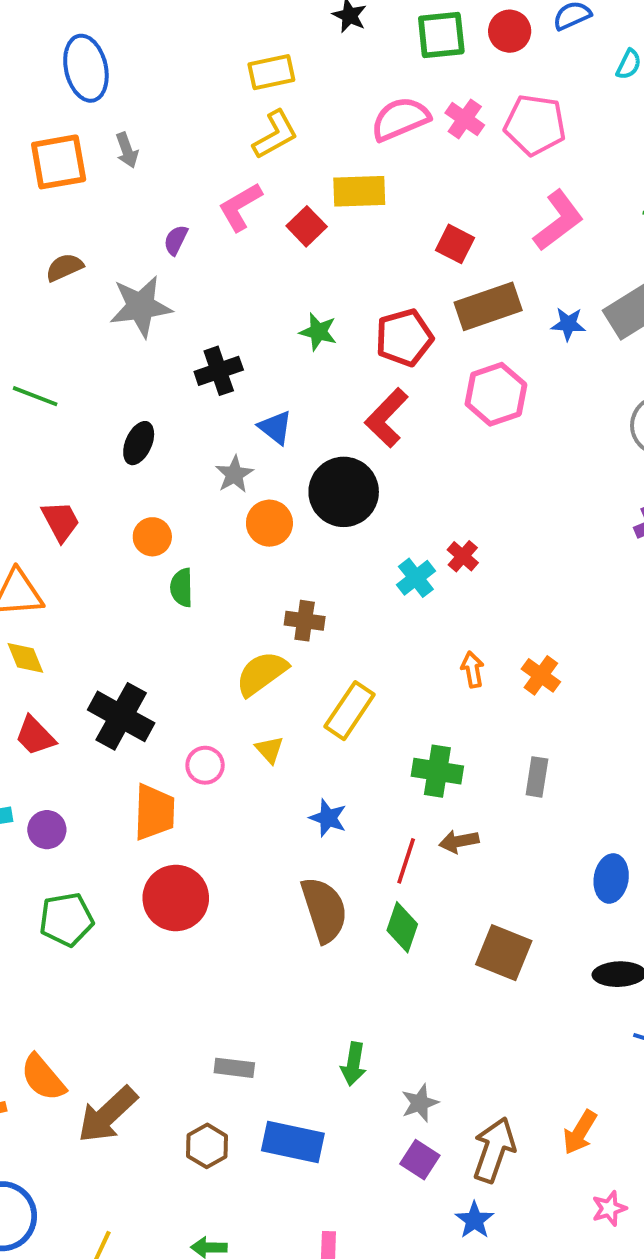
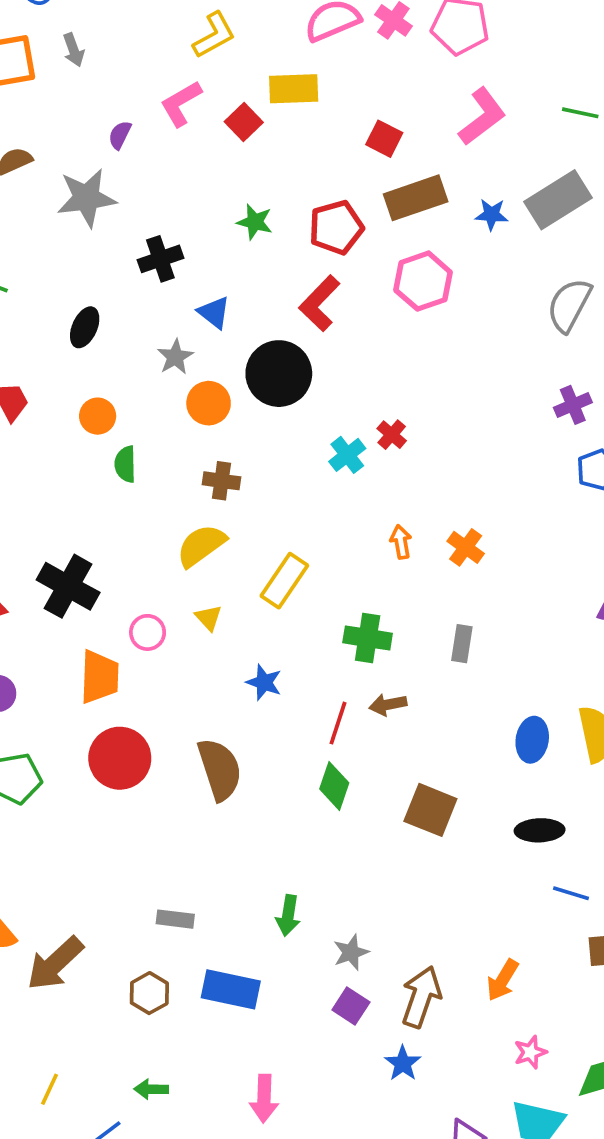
brown cross: (305, 621) -> (221, 481), moved
brown semicircle: (324, 910) -> (220, 769), moved

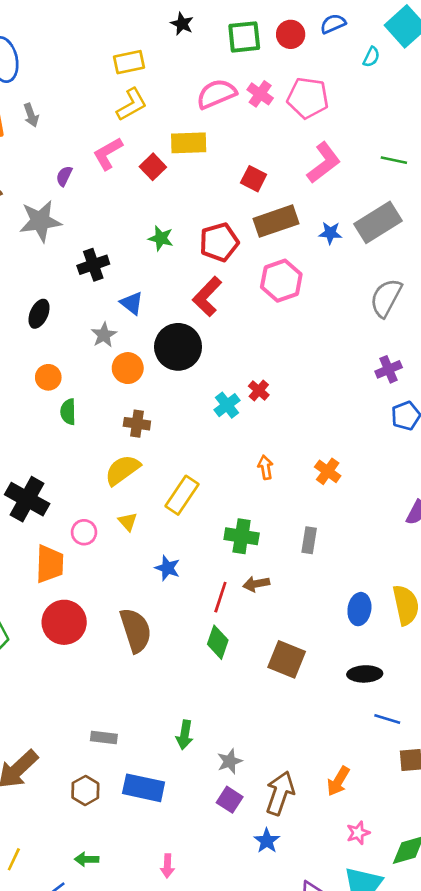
orange cross: (466, 547) -> (328, 471), moved
pink arrow: (264, 1098) -> (167, 866), size x0.7

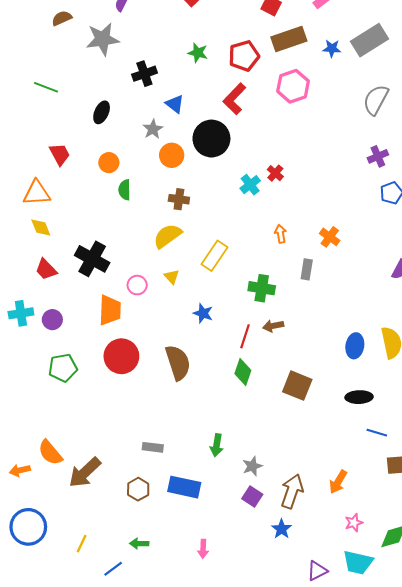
gray rectangle: (309, 540) -> (307, 269), moved

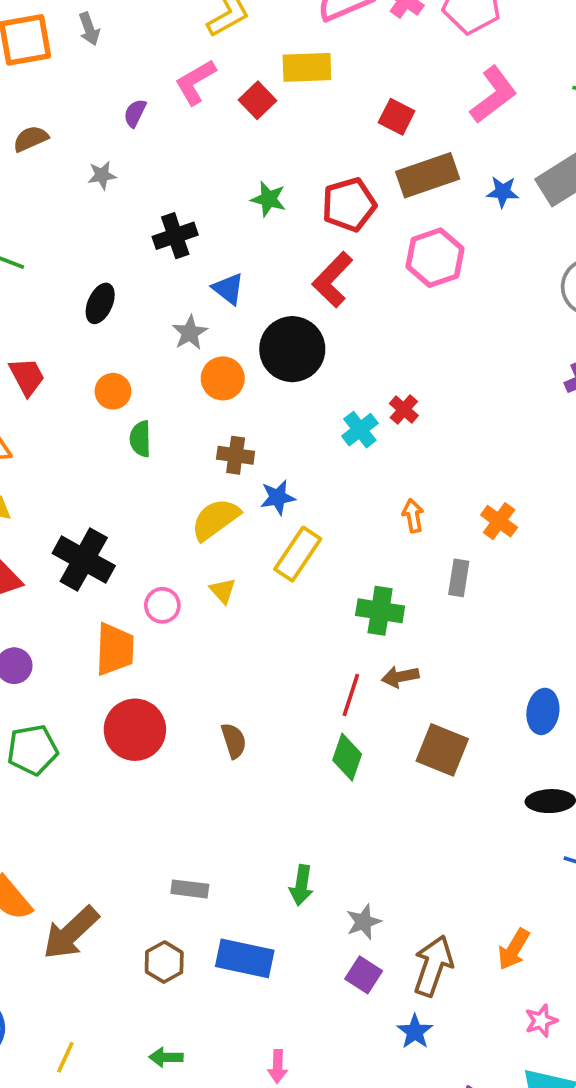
gray star: (103, 39) -> (102, 175), size x0.5
blue star: (203, 313) -> (278, 497), moved, turned -30
brown semicircle: (178, 363) -> (234, 741), size x0.6
brown square: (297, 386) -> (442, 750), moved

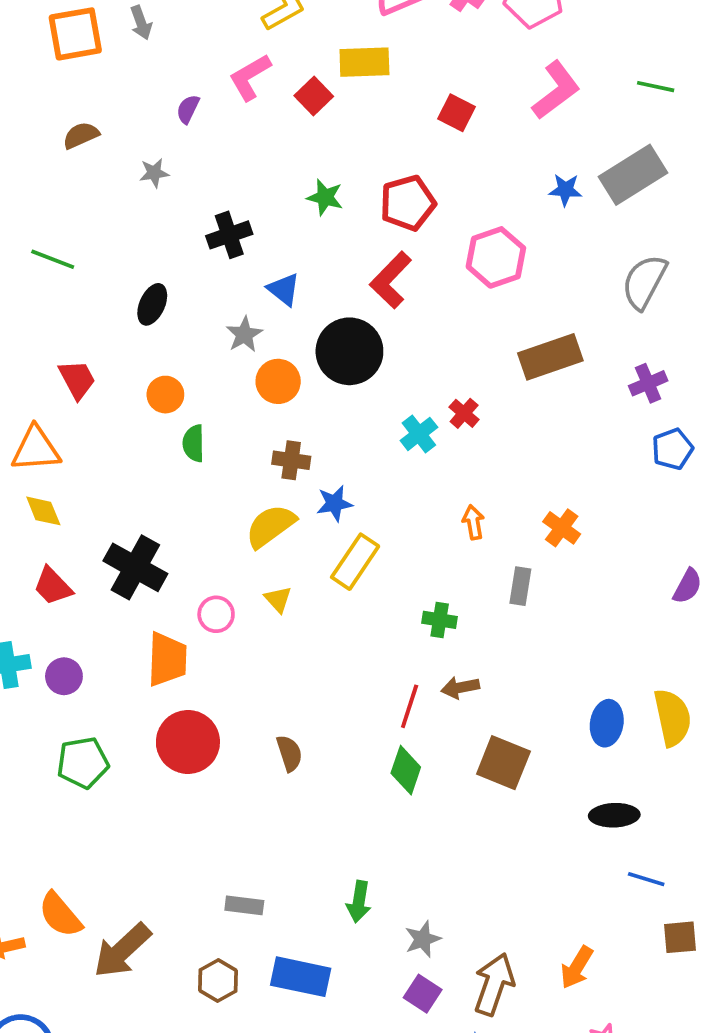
brown rectangle: (428, 175) -> (550, 357), moved
green cross: (380, 611) -> (440, 620), size x0.7

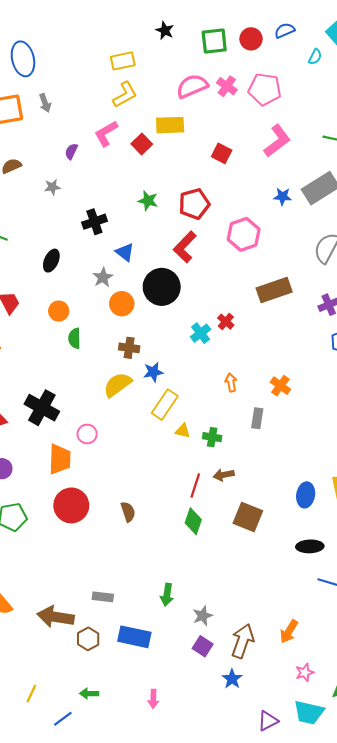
yellow triangle: (278, 599) -> (183, 431), moved, turned -35
brown arrow: (122, 950) -> (56, 617), moved, turned 52

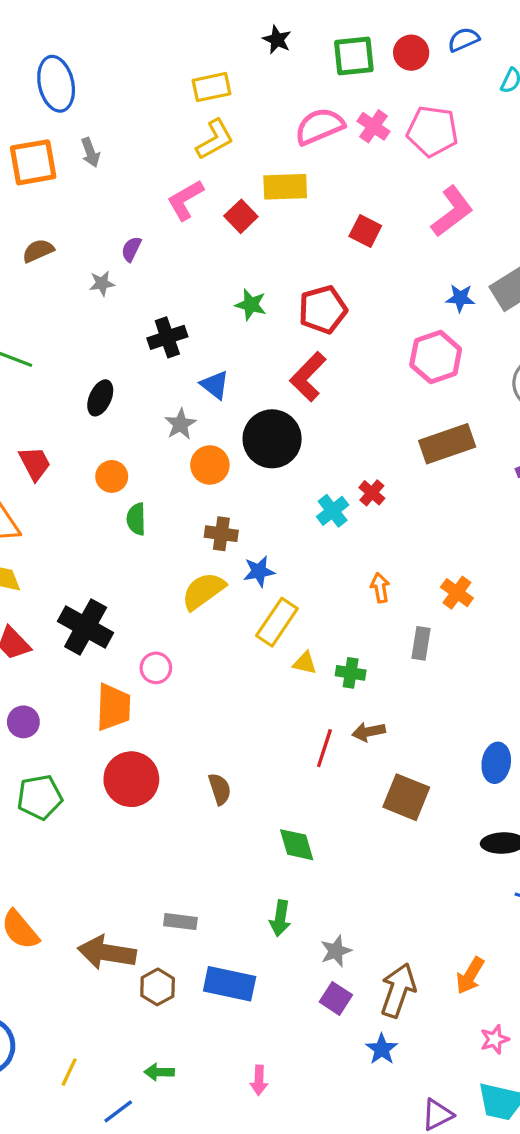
purple semicircle: (71, 151) -> (131, 249), moved
pink hexagon: (244, 234) -> (436, 357), moved
green diamond: (193, 521) -> (297, 845), moved, turned -35

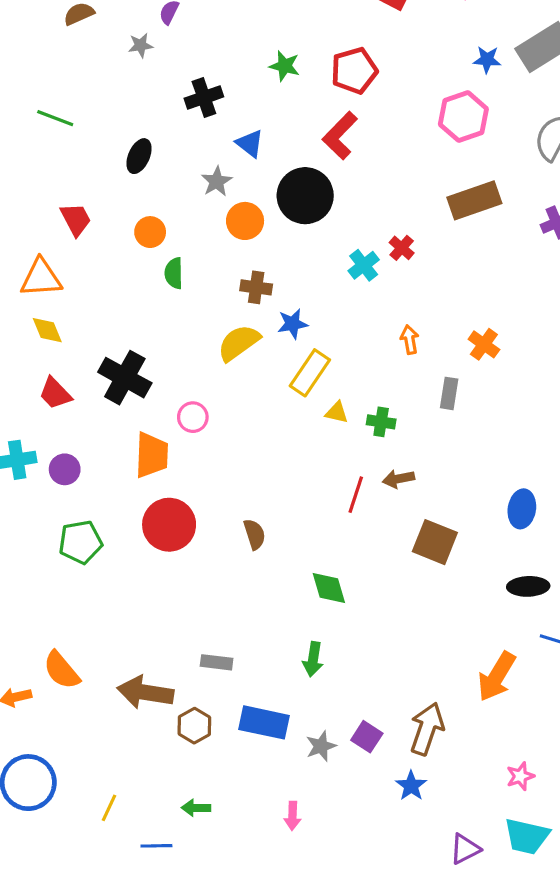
gray star: (336, 951) -> (321, 746), moved
orange arrow: (470, 976) -> (497, 677), moved, size x1.4
blue line: (118, 1111) -> (156, 846), turned 36

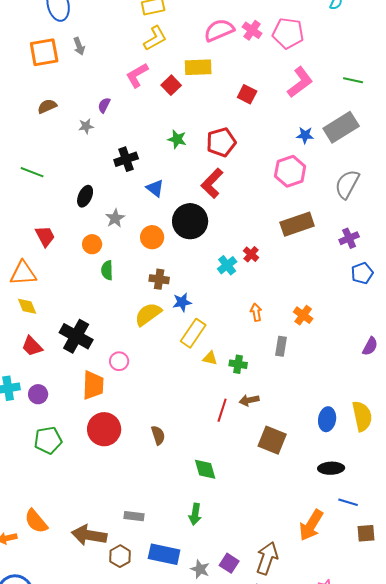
gray star: (217, 181) -> (115, 218), moved
gray star: (321, 746) -> (200, 569), turned -30

